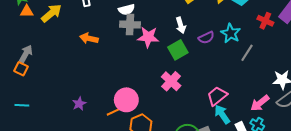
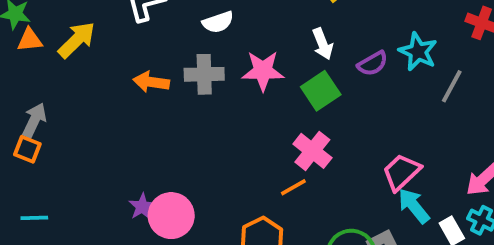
gray cross: (130, 25) -> (204, 74), moved
pink circle: (126, 100) -> (171, 216), moved
orange line: (113, 112) -> (293, 187), moved

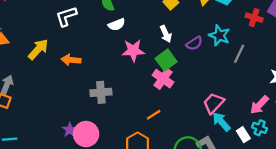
white semicircle: (218, 22) -> (117, 25), moved
yellow arrow: (77, 40) -> (38, 49), moved
gray cross: (204, 74) -> (101, 92), moved
pink cross: (312, 151) -> (163, 79), moved

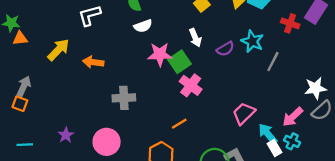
green square: (166, 60) -> (180, 62), moved
cyan arrow: (221, 122) -> (268, 134), moved
purple star: (70, 130) -> (66, 135), moved

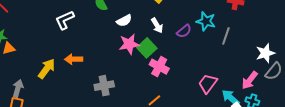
white semicircle: (143, 26) -> (124, 21), moved
yellow arrow: (58, 50) -> (47, 69), moved

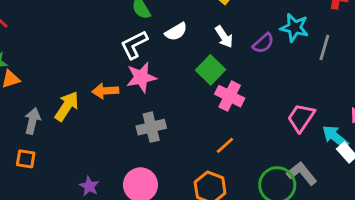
white L-shape: (65, 20) -> (134, 45), moved
pink star: (129, 44) -> (141, 77), moved
gray arrow: (18, 88) -> (32, 121), moved

